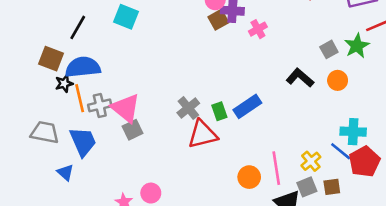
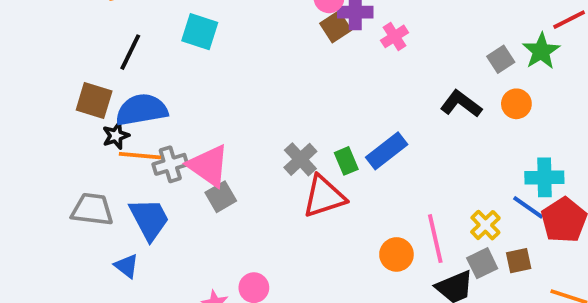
orange line: (80, 98) -> (140, 156), turned -68

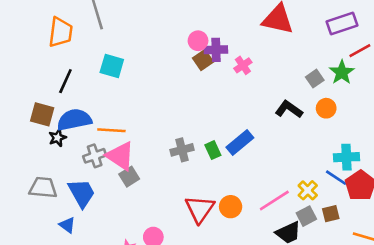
orange line: (140, 156) -> (111, 130), moved
gray cross: (300, 159) -> (182, 150), turned 30
red triangle: (324, 196) -> (200, 209), moved, turned -36
pink line: (435, 239) -> (274, 200), turned 72
orange circle: (396, 254) -> (231, 207), moved

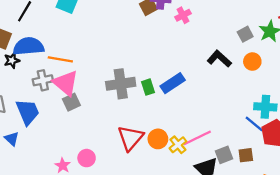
gray cross: (182, 150) -> (121, 84), size x1.4
yellow cross: (308, 190) -> (178, 145), moved

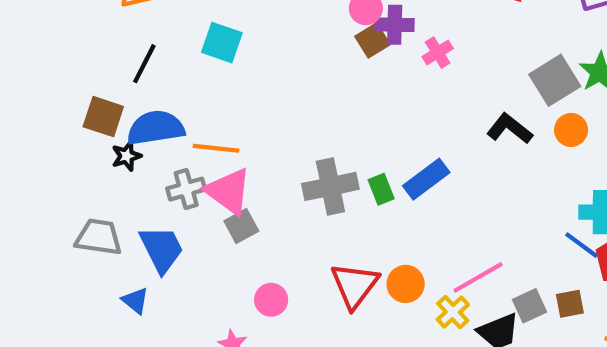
gray square: (245, 34) -> (555, 80), size x1.6
yellow cross: (178, 145) -> (453, 312), moved
pink circle: (87, 158) -> (271, 300), moved

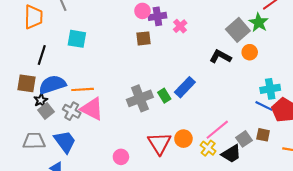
brown square: (373, 40) -> (144, 38), moved, turned 35
gray cross: (186, 189) -> (72, 111), turned -36
gray square: (241, 226) -> (46, 111), moved
brown square: (570, 304) -> (263, 135), turned 32

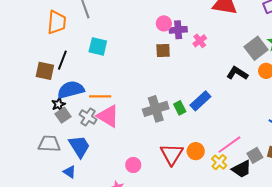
brown square: (27, 83) -> (45, 71), moved

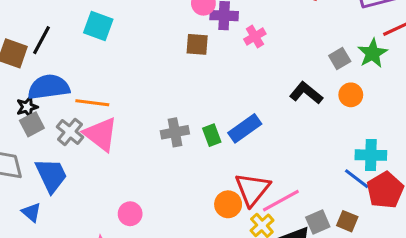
gray square: (256, 48) -> (340, 58), size x0.6
gray cross: (156, 109) -> (175, 132), size x0.7
red triangle: (172, 154) -> (252, 189), moved

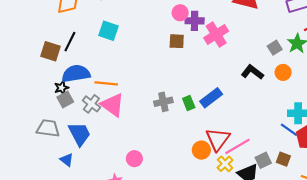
pink cross: (255, 37) -> (216, 35), size x1.6

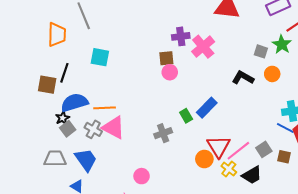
pink circle: (180, 13) -> (170, 72), moved
gray square: (275, 48) -> (261, 51), turned -32
gray cross: (163, 102) -> (163, 133), moved
gray square: (263, 160) -> (264, 149), moved

